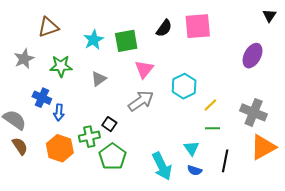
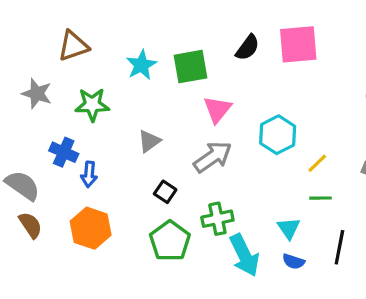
gray star: (24, 59) -> (37, 94), turned -30
gray triangle: (99, 79) -> (149, 141), moved
green cross: (89, 137) -> (217, 219), moved

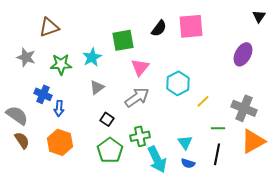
cyan star: (141, 65) -> (92, 57), moved
green line: (320, 198) -> (218, 128), moved

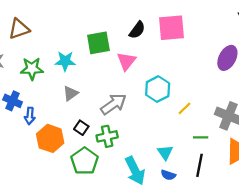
cyan star: (92, 57) -> (65, 61), turned 30
pink triangle: (140, 67) -> (126, 61), moved
green cross: (140, 136) -> (107, 136), moved
orange hexagon: (60, 142) -> (50, 138), moved

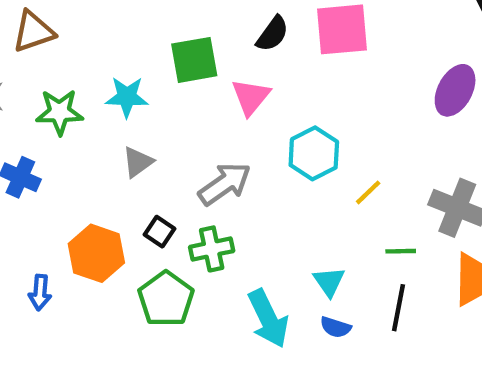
blue arrow: (30, 116) -> (40, 292), moved

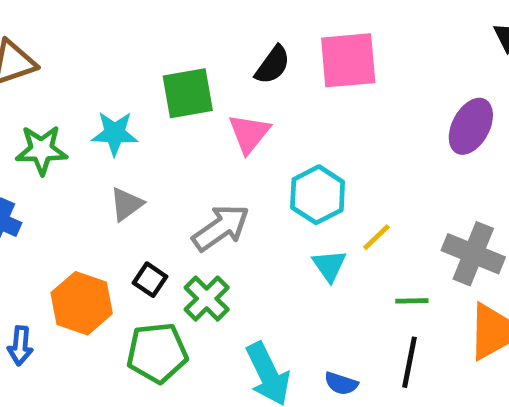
green cross: (212, 249) -> (207, 299), turned -33
cyan triangle: (329, 282) -> (329, 265), moved
green pentagon: (166, 299) -> (157, 353), turned 30

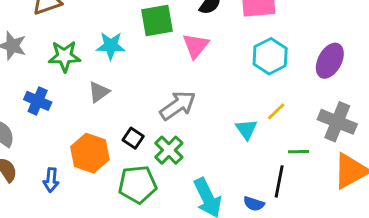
purple ellipse: (471, 126) -> (330, 61), moved
cyan hexagon: (318, 195) -> (270, 56), moved
gray triangle: (126, 204) -> (99, 92), moved
black line: (410, 362) -> (279, 181), moved

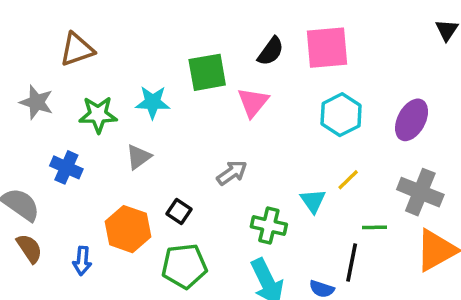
gray arrow: (178, 105) -> (232, 173), size x0.7
green cross: (169, 150) -> (269, 226), moved, turned -32

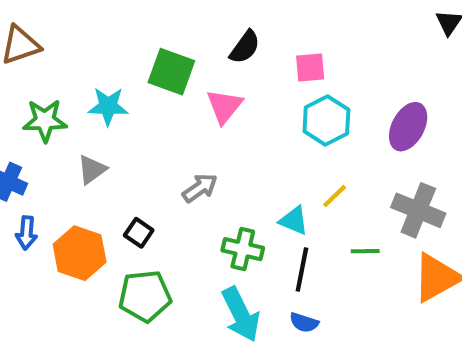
pink square: (327, 48) -> (310, 67), moved, size x0.6
green square: (207, 72) -> (171, 72), turned 30
cyan triangle: (313, 201) -> (294, 221), turned -32
blue arrow: (82, 261) -> (27, 233), moved
black line: (352, 263) -> (302, 269), moved

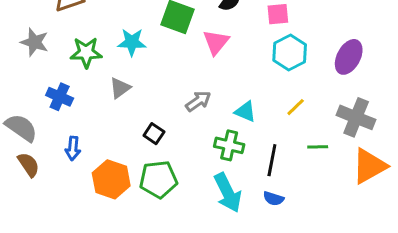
cyan triangle: (294, 221) -> (245, 111), moved
blue arrow: (27, 233) -> (73, 148), moved
orange hexagon: (80, 253) -> (111, 179), moved

